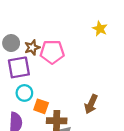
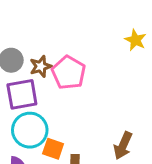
pink pentagon: (52, 52) -> (69, 73), turned 30
cyan circle: (24, 93) -> (30, 130), size x1.5

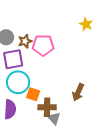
pink pentagon: (69, 73) -> (43, 45), turned -30

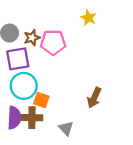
yellow star: (86, 24) -> (88, 18), moved
brown cross: (47, 107) -> (32, 118), moved

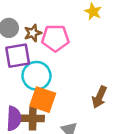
cyan circle: (24, 86) -> (36, 76), moved
orange square: (41, 100) -> (43, 100), size x1.5

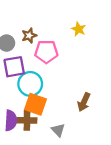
brown star: (33, 33) -> (29, 36), moved

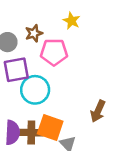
yellow star: (79, 29) -> (72, 21), moved
orange square: (36, 104) -> (50, 128), moved

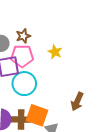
yellow star: (72, 21) -> (55, 52), moved
pink pentagon: (54, 52) -> (22, 56), moved

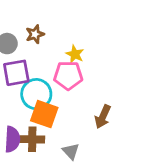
pink pentagon: (22, 56) -> (68, 75), moved
orange square: (37, 115) -> (44, 114), moved

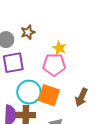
cyan circle: (36, 94) -> (29, 92), moved
orange square: (44, 114) -> (49, 95), moved

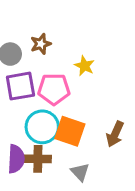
pink pentagon: (54, 65) -> (54, 89), moved

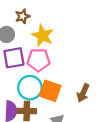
brown star: (41, 44) -> (22, 16), moved
yellow star: (84, 66) -> (43, 35), moved, size x1.5

